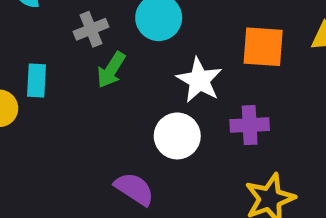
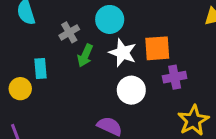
orange square: (263, 47) -> (157, 48), moved
white star: (199, 80) -> (123, 53), moved

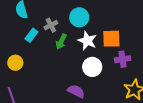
cyan rectangle: (40, 68) -> (31, 35), moved, turned 40

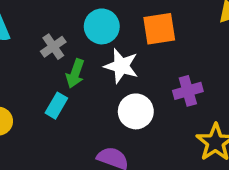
cyan rectangle: (31, 35) -> (56, 106), moved
orange square: (111, 39) -> (159, 29), moved

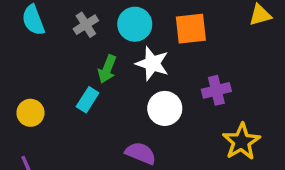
gray cross: (53, 47) -> (86, 25), moved

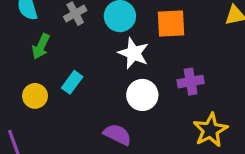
green arrow: (107, 69) -> (41, 46), moved
yellow circle: (30, 113) -> (35, 96), moved

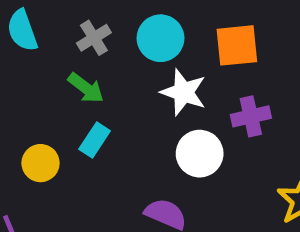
green arrow: (41, 46) -> (86, 88), moved, turned -75
purple cross: (191, 82) -> (251, 116), moved

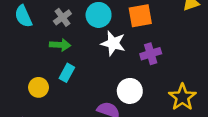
green arrow: (86, 88) -> (60, 45), turned -30
white circle: (200, 154) -> (130, 91), moved

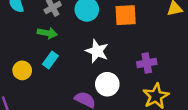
white star: (113, 43) -> (97, 51), moved
purple cross: (151, 54) -> (147, 63), moved

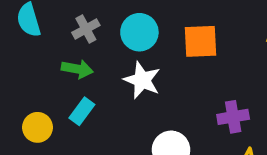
white star: (97, 51) -> (142, 80), moved

